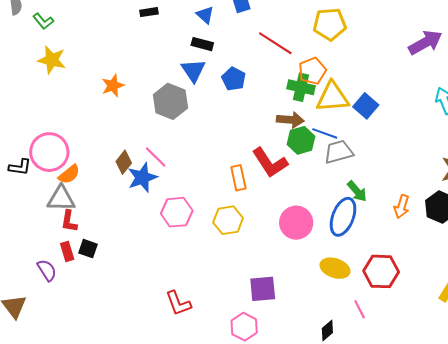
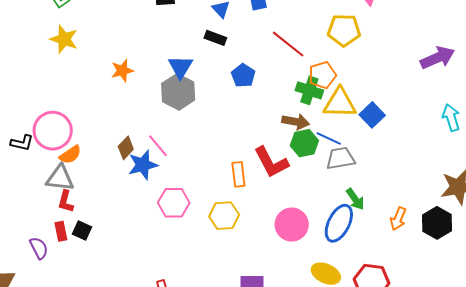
blue triangle: (193, 70) -> (181, 67), moved

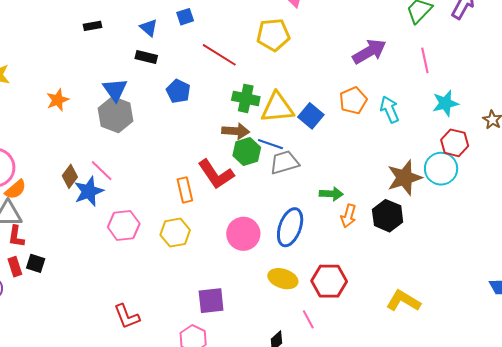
orange pentagon: (322, 75) -> (353, 100), moved
green arrow: (355, 199) -> (331, 194), moved, turned -45

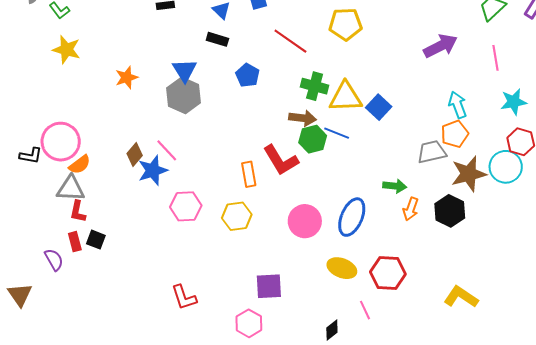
orange pentagon: (353, 100) -> (455, 134), moved
gray trapezoid: (284, 162) -> (432, 152), moved

